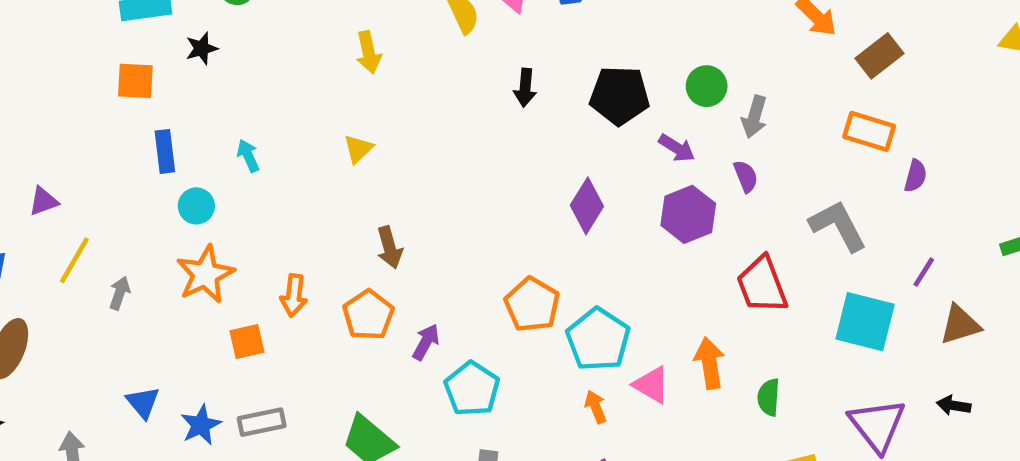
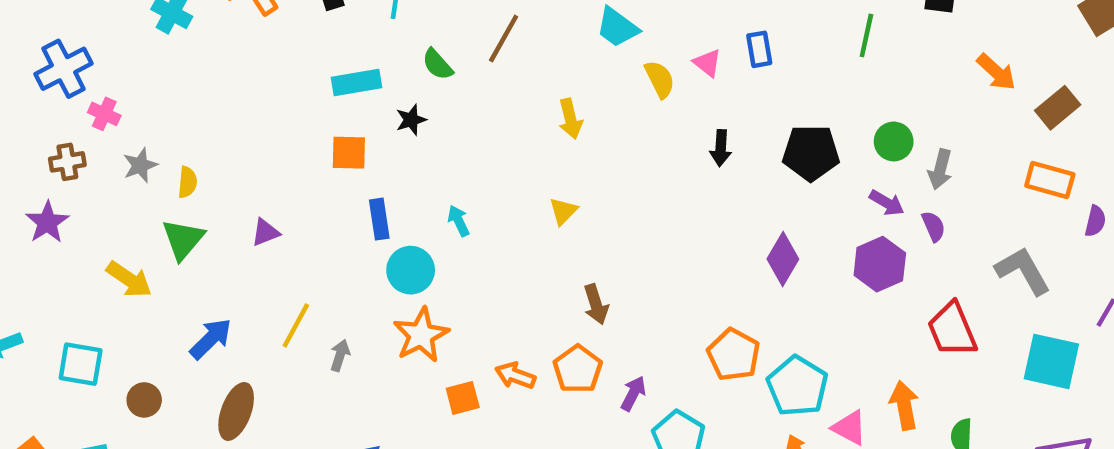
purple arrow: (677, 148) -> (887, 203), moved
purple triangle: (43, 201) -> (265, 232), moved
cyan circle: (196, 206) -> (411, 270), size x1.4
orange arrow: (294, 295) -> (515, 375), moved, turned 105

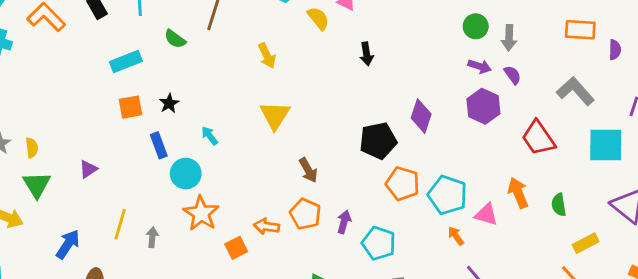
black star: (411, 120) -> (169, 103), moved
black pentagon: (811, 153) -> (378, 141), moved
yellow triangle: (563, 211) -> (275, 115), size x1.6

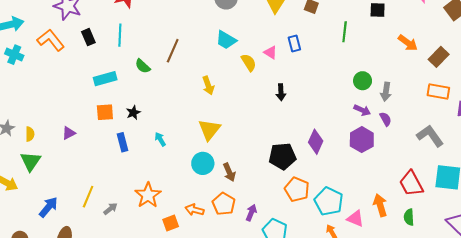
red trapezoid: (538, 138) -> (411, 184), moved
purple triangle: (88, 169) -> (69, 133), moved
cyan circle: (186, 174) -> (203, 163), moved
gray arrow: (152, 237) -> (110, 209), turned 40

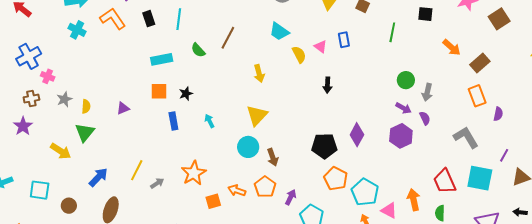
orange rectangle: (438, 91) -> (477, 96), turned 55

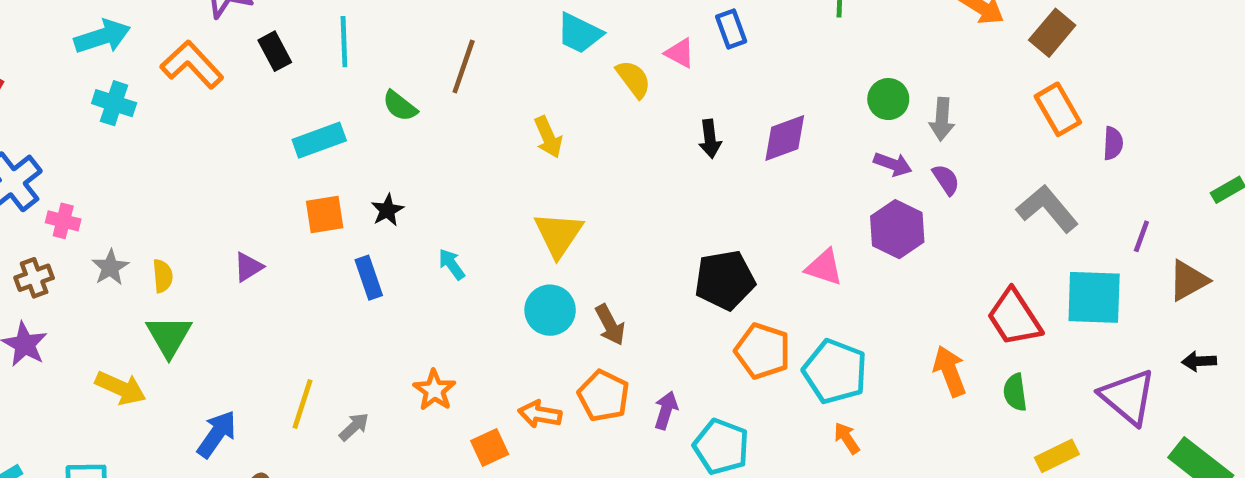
purple diamond: (357, 135) -> (785, 138), moved, turned 50
orange star: (194, 173) -> (434, 390), size x0.7
pink triangle: (389, 210) -> (824, 267), moved

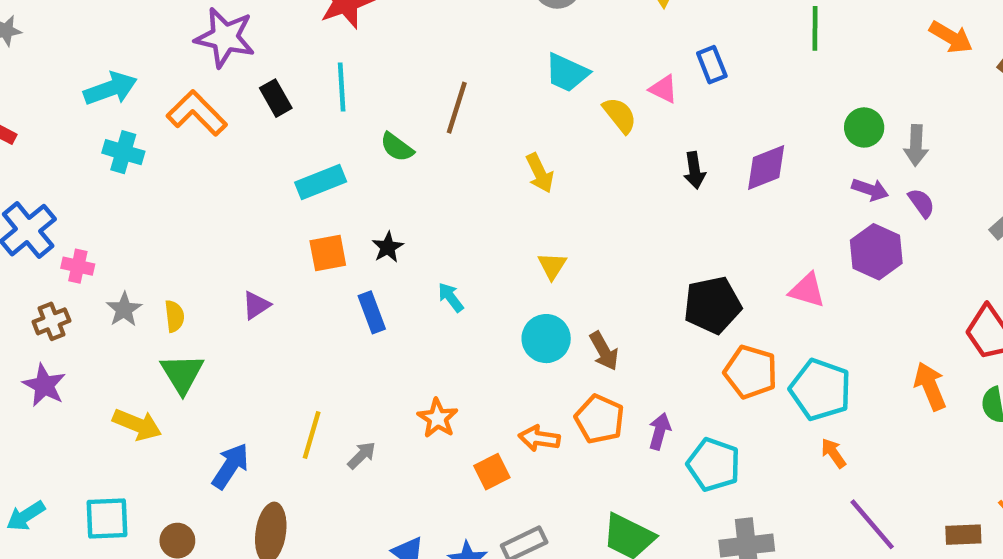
yellow triangle: (558, 234) -> (552, 266), size x0.6

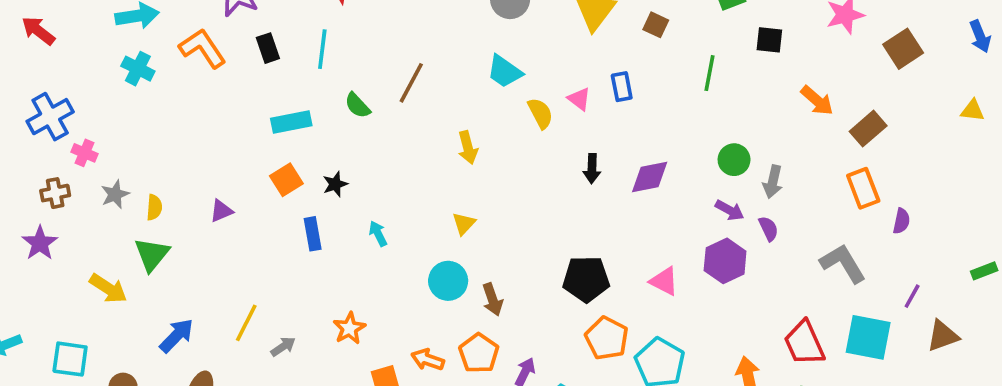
orange square: (328, 253) -> (286, 180), turned -32

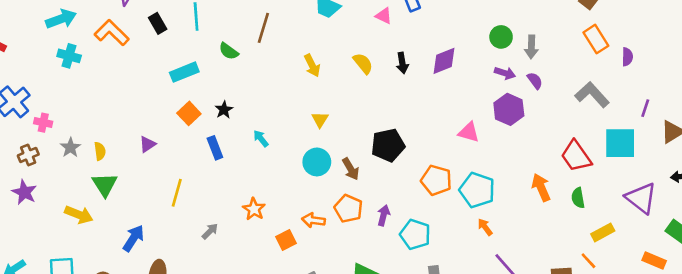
yellow semicircle: (540, 113) -> (363, 63), moved
black pentagon: (586, 279) -> (388, 145), moved
yellow line: (246, 323) -> (177, 193), moved

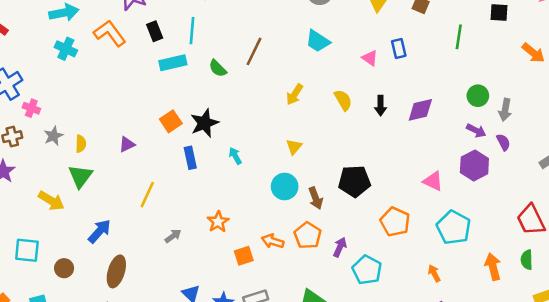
yellow arrow: (312, 65) -> (295, 94), turned 50
cyan rectangle: (184, 72) -> (173, 63), moved
black star: (224, 110) -> (204, 123), size x1.6
orange arrow: (541, 187) -> (493, 267), moved
cyan pentagon: (477, 190) -> (454, 228), moved

